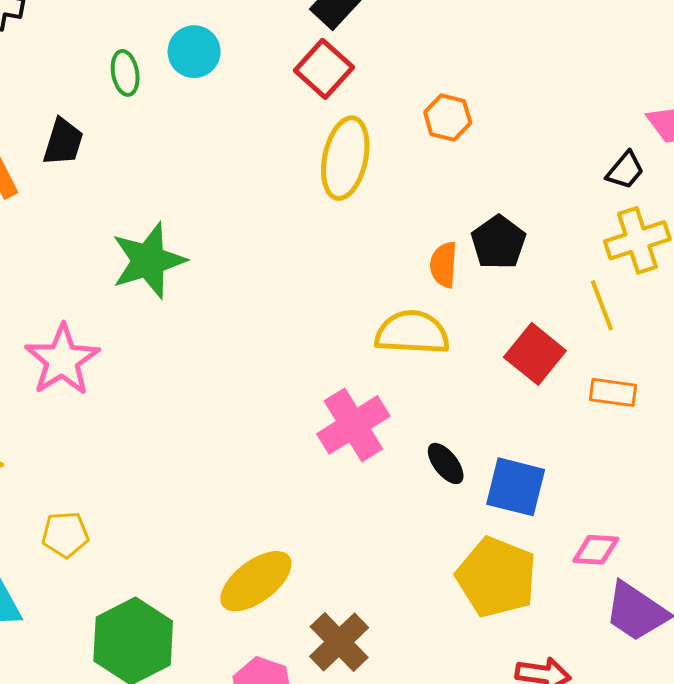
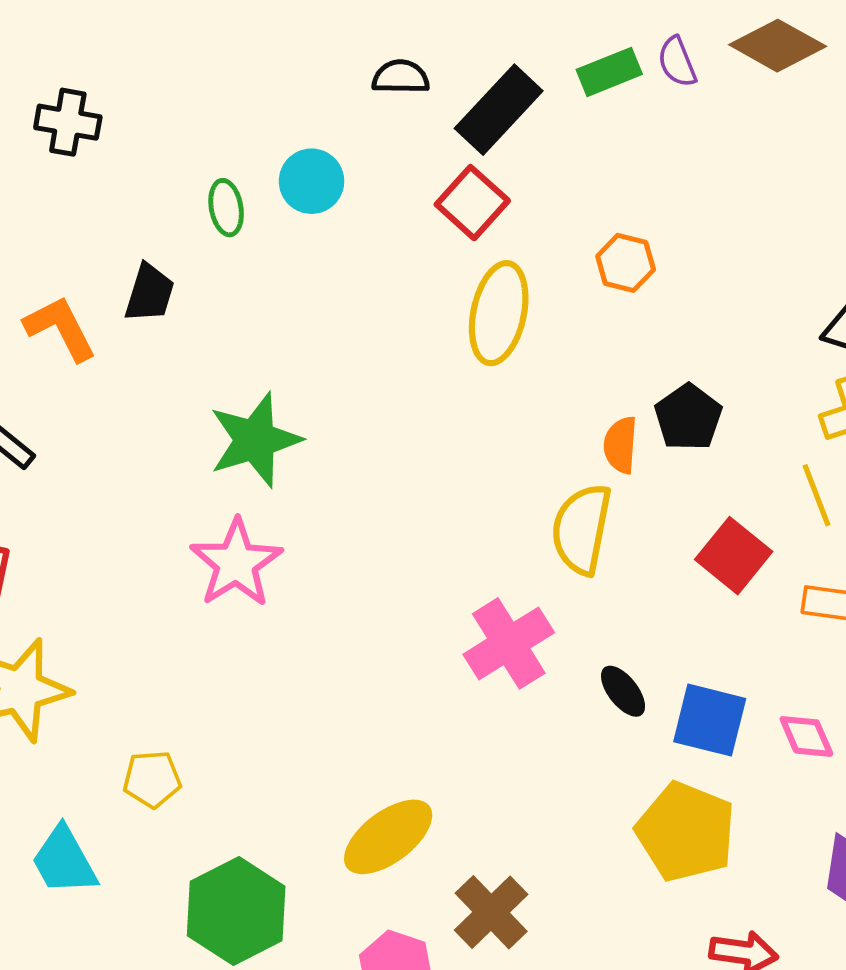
yellow semicircle: (412, 333) -> (582, 529), turned -82
pink star: (62, 360) -> (236, 563), moved
pink diamond: (596, 550) -> (806, 736), moved, turned 63

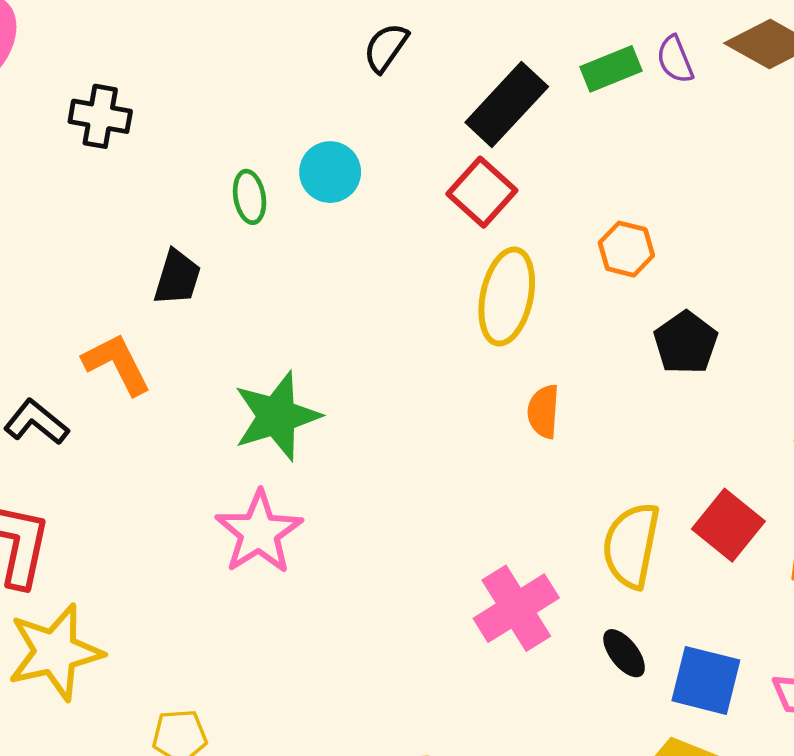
black semicircle: (401, 77) -> (386, 48), moved, turned -56
orange L-shape: (60, 328) -> (117, 364), moved
black pentagon: (688, 417) -> (686, 343), moved
orange semicircle: (621, 445) -> (543, 411), moved
yellow semicircle: (582, 529) -> (631, 545), moved

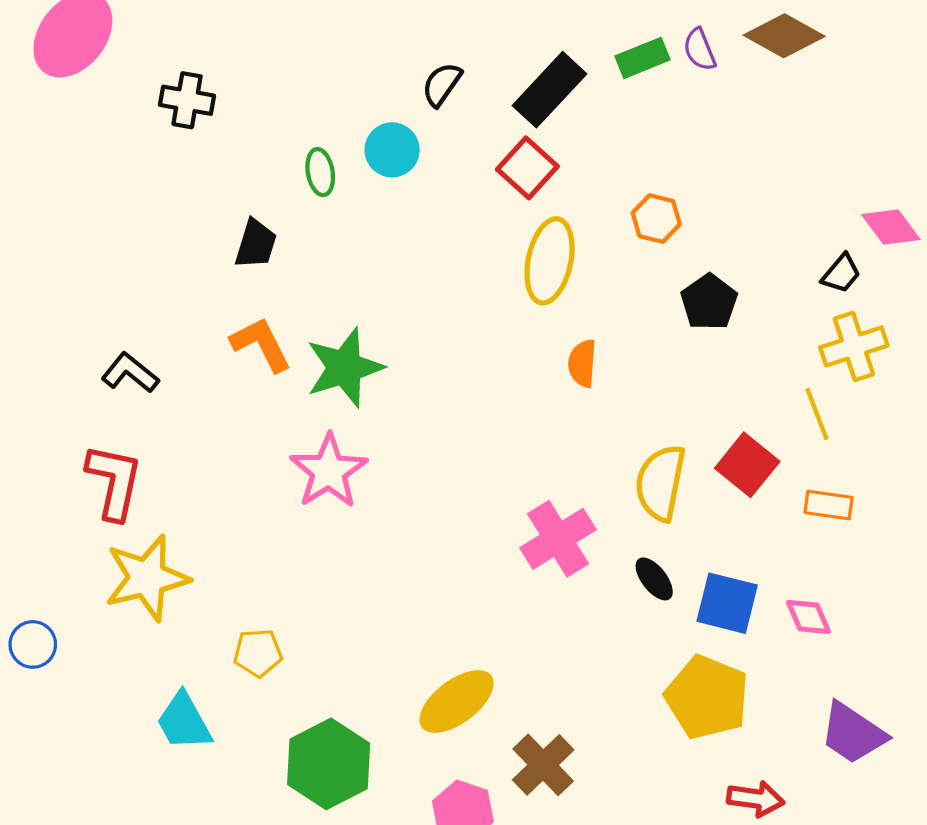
black semicircle: (386, 48) -> (442, 84), moved
orange L-shape: (117, 364) -> (261, 344), moved

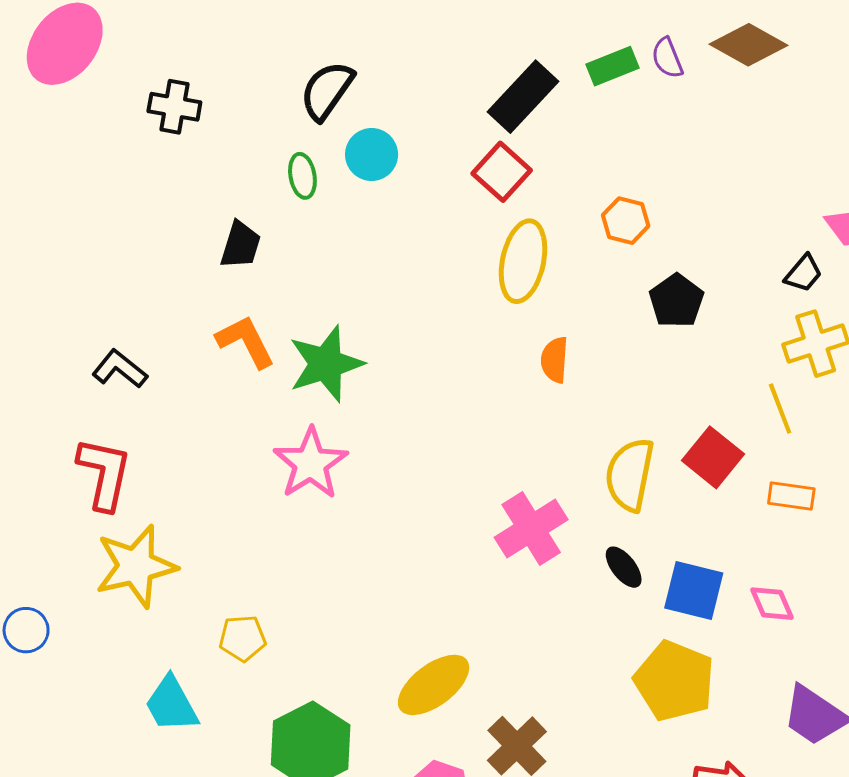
black semicircle: (442, 84) -> (327, 90), moved, size x1.4

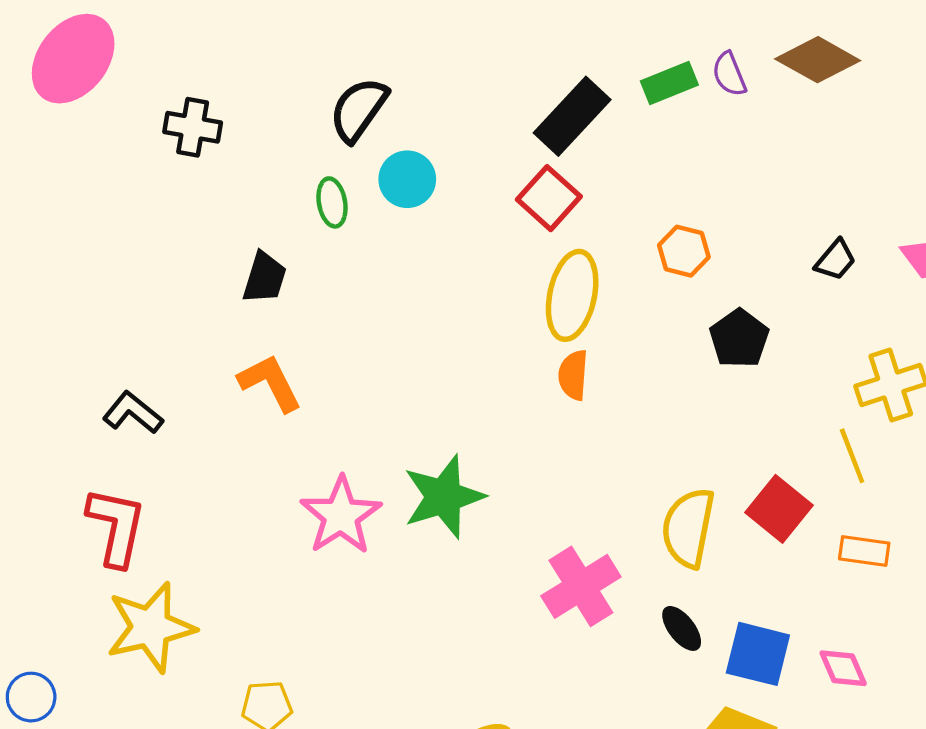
black trapezoid: (803, 273) -> (835, 260), moved
orange semicircle: (555, 360) -> (573, 375), moved
green star: (326, 364) -> (444, 497), moved

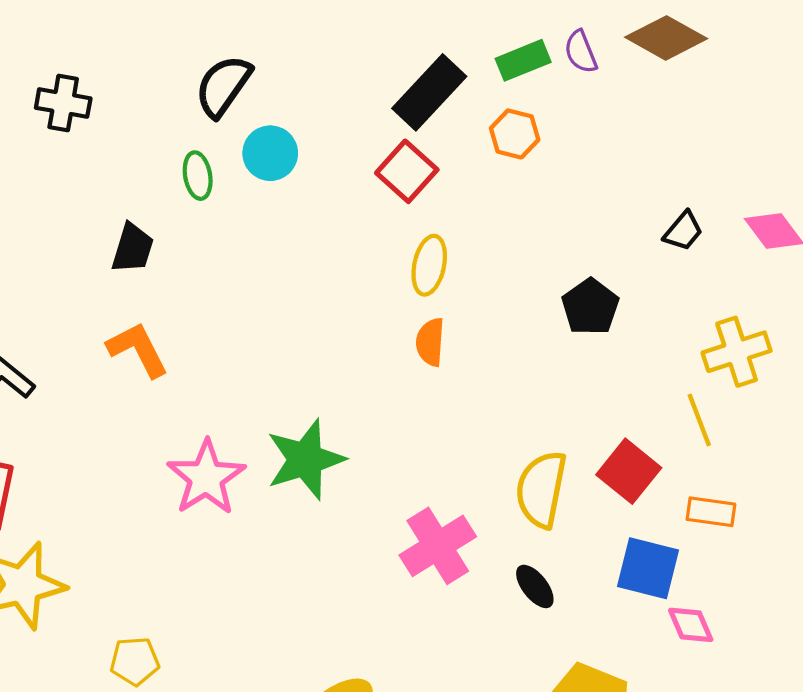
orange hexagon: (684, 251) -> (515, 134), moved
yellow ellipse: (572, 295) -> (429, 265), size x0.7
blue square: (758, 654) -> (648, 568), moved

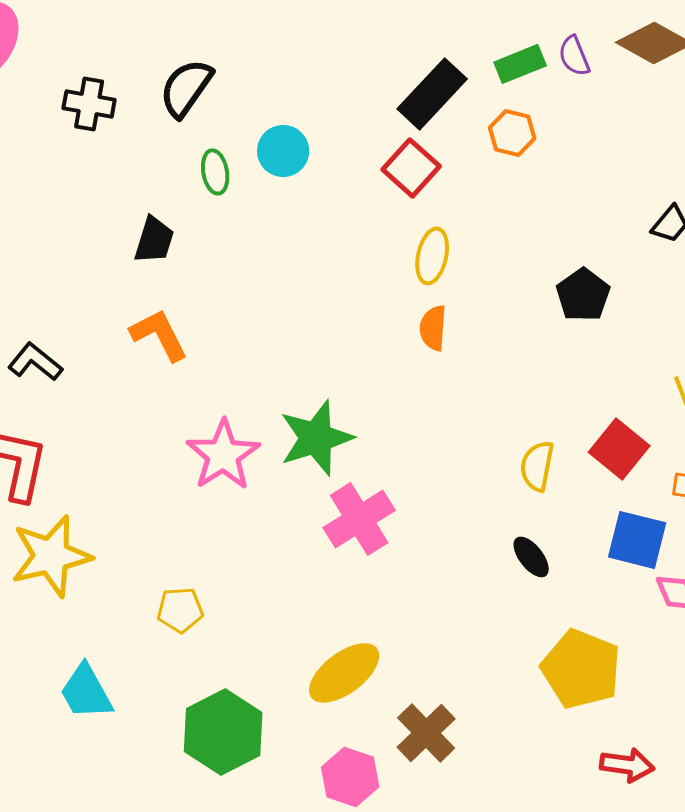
black semicircle: (223, 86) -> (186, 88), moved
yellow semicircle: (541, 489) -> (537, 466), size x0.7
pink cross: (438, 546) -> (359, 519), moved
yellow pentagon: (135, 661) -> (180, 610), moved

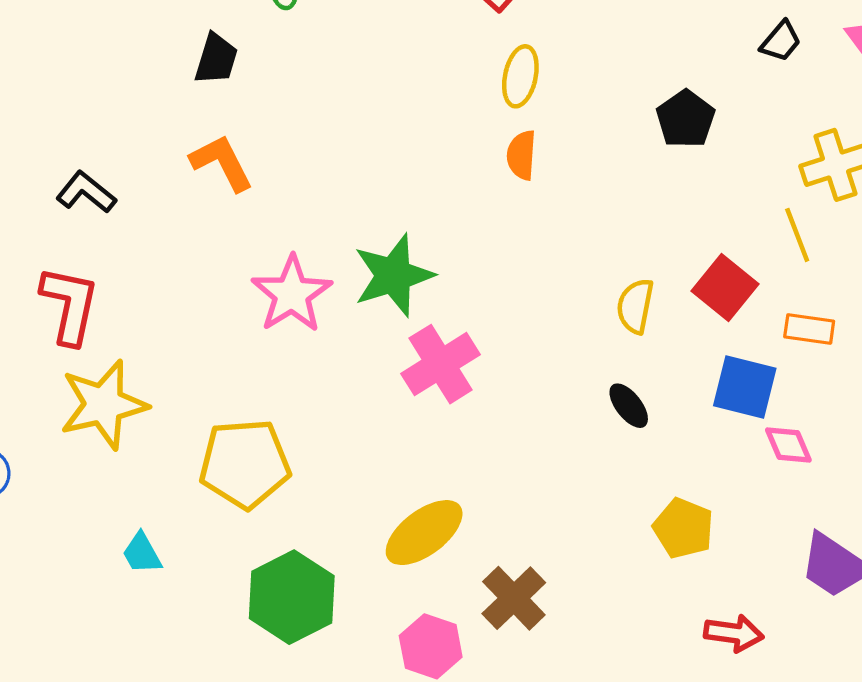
yellow pentagon: (180, 610) -> (245, 464), size x1.8
yellow pentagon: (581, 669) -> (683, 528), size x0.7
cyan trapezoid: (86, 692) -> (142, 553), size x0.7

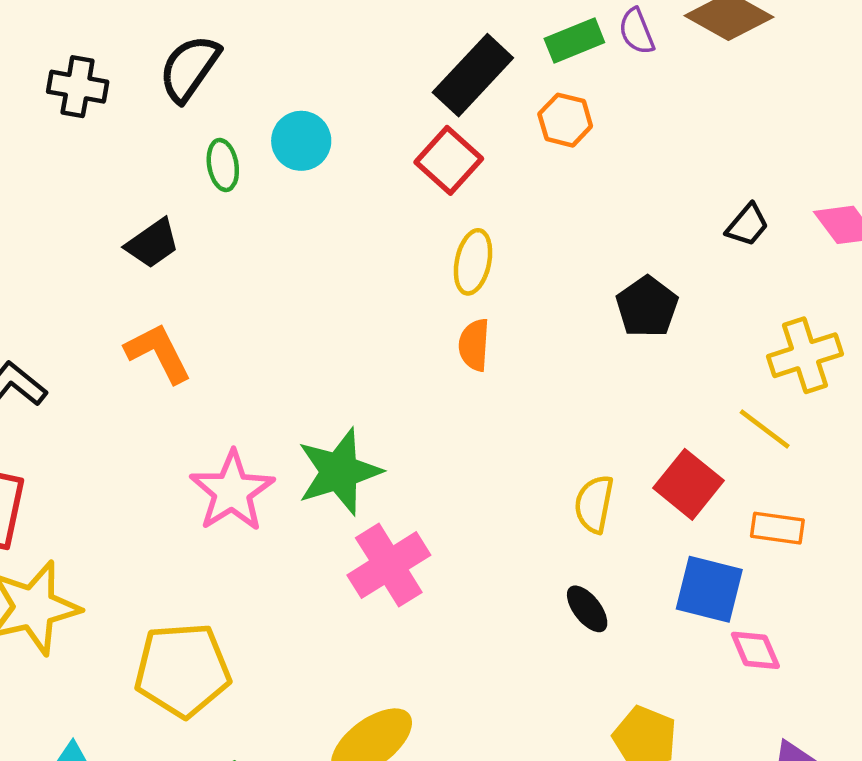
black trapezoid: (216, 59) -> (153, 243), turned 38
yellow line: (797, 235) -> (765, 429), turned -32

